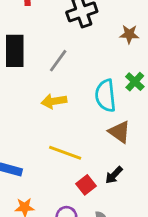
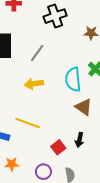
yellow line: (65, 153) -> (28, 123), moved
black arrow: (114, 175) -> (79, 140), turned -32

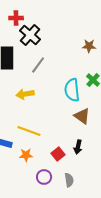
black cross: (55, 16) -> (30, 35), moved, turned -30
yellow arrow: (34, 84) -> (25, 94), moved
orange star: (12, 164) -> (26, 155), moved

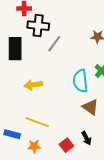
black cross: (30, 35) -> (38, 26), turned -35
gray line: (38, 65) -> (54, 44), moved
black arrow: (78, 147) -> (86, 138), turned -40

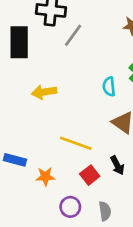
cyan semicircle: (80, 81) -> (109, 87), size x0.6
yellow line: (37, 122) -> (76, 143), moved

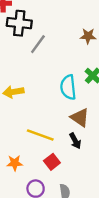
cyan semicircle: (109, 87) -> (68, 87), size x1.5
black arrow: (117, 165) -> (75, 141), moved

